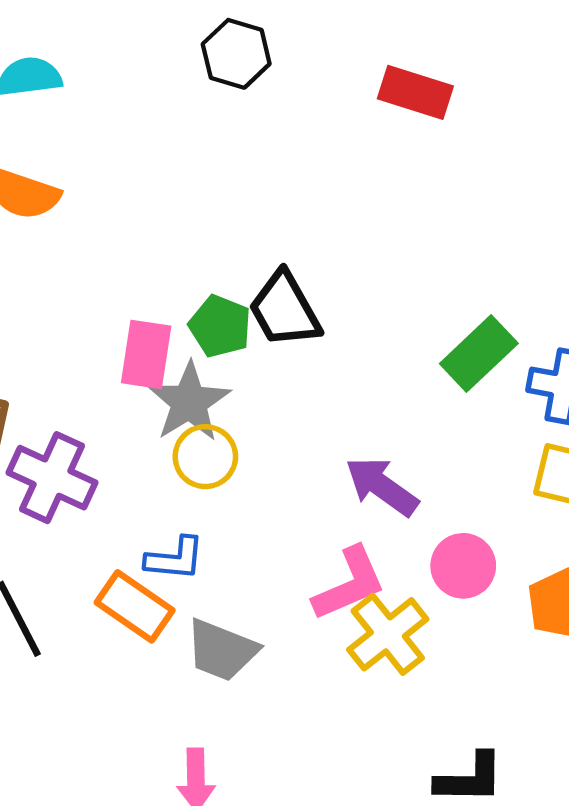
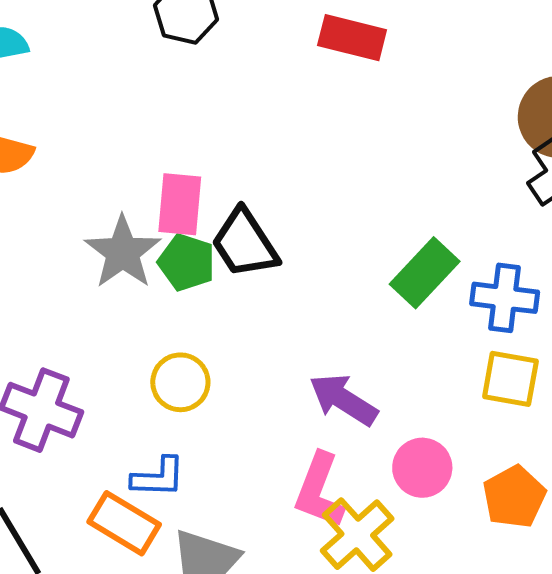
pink rectangle: (146, 354) -> (180, 204), moved
gray star: (189, 402) -> (123, 252), moved
pink L-shape: (349, 584) -> (319, 491), turned 138

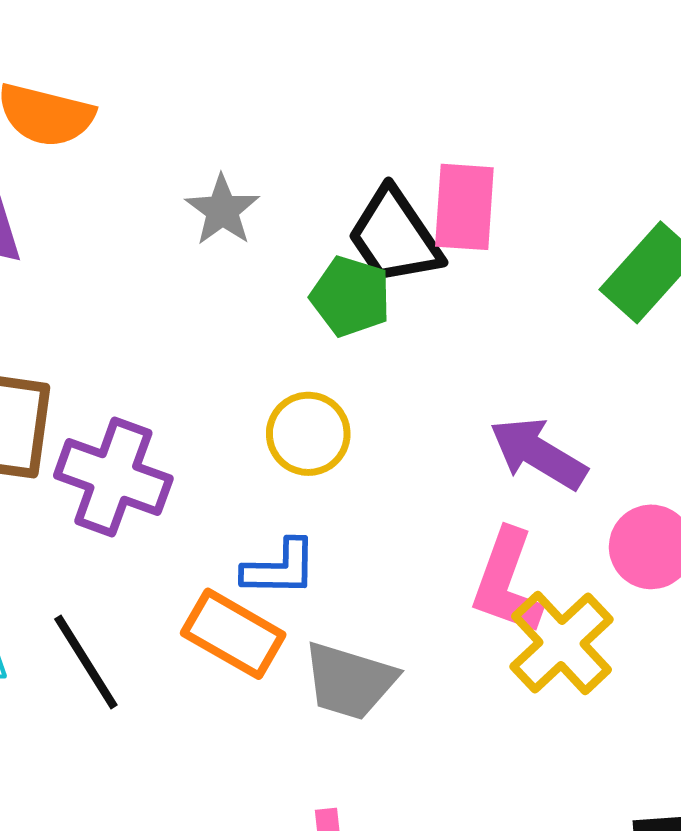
pink rectangle: (180, 204) -> (464, 207), moved
gray star: (123, 252) -> (222, 210), moved, size x0.7
green pentagon: (187, 262) -> (351, 296), moved

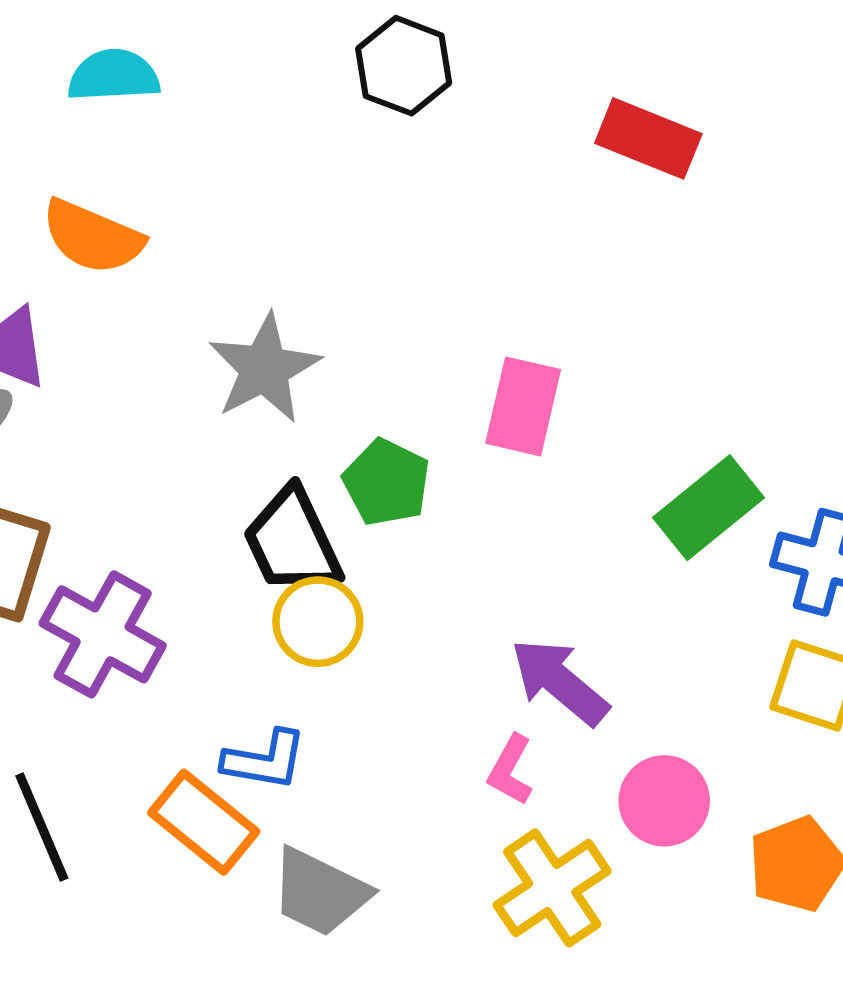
gray star: (222, 210) -> (264, 369), size x1.4
black trapezoid: (395, 236) -> (292, 541), moved
pink L-shape: (507, 582) -> (510, 770), moved, size x0.6

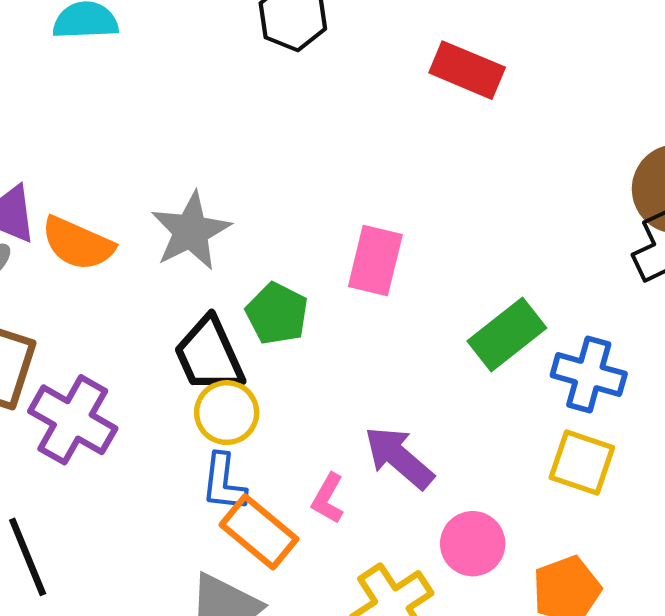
orange semicircle: (93, 237) -> (78, 244), moved
blue L-shape: (265, 760) -> (224, 482), moved, turned 86
pink L-shape: (510, 770) -> (328, 498), moved
orange rectangle: (204, 822) -> (259, 532), moved

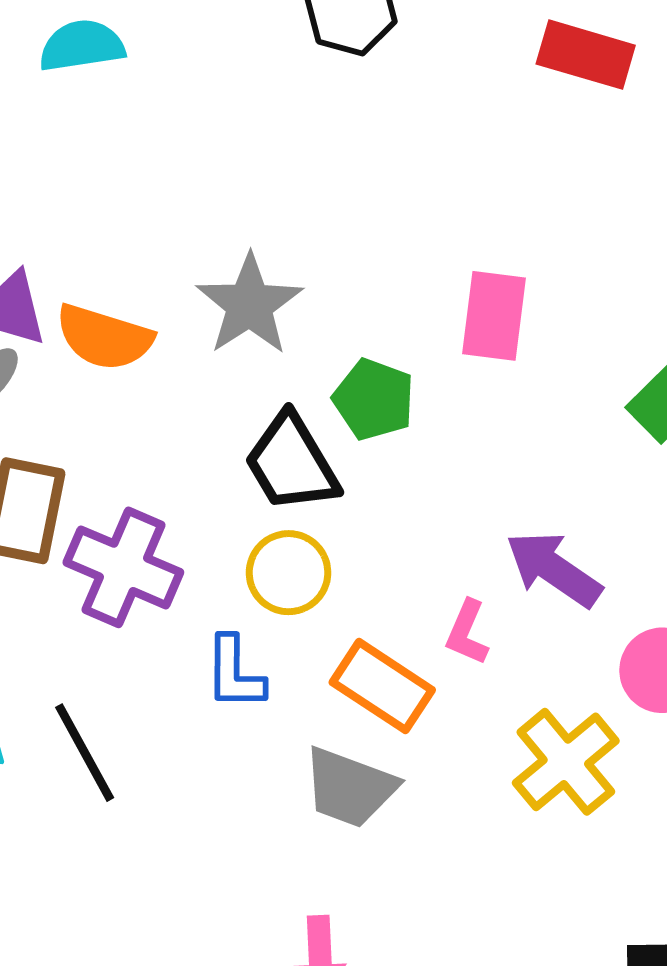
yellow circle: (227, 413) -> (289, 573), moved
blue L-shape: (224, 482) -> (235, 673), moved

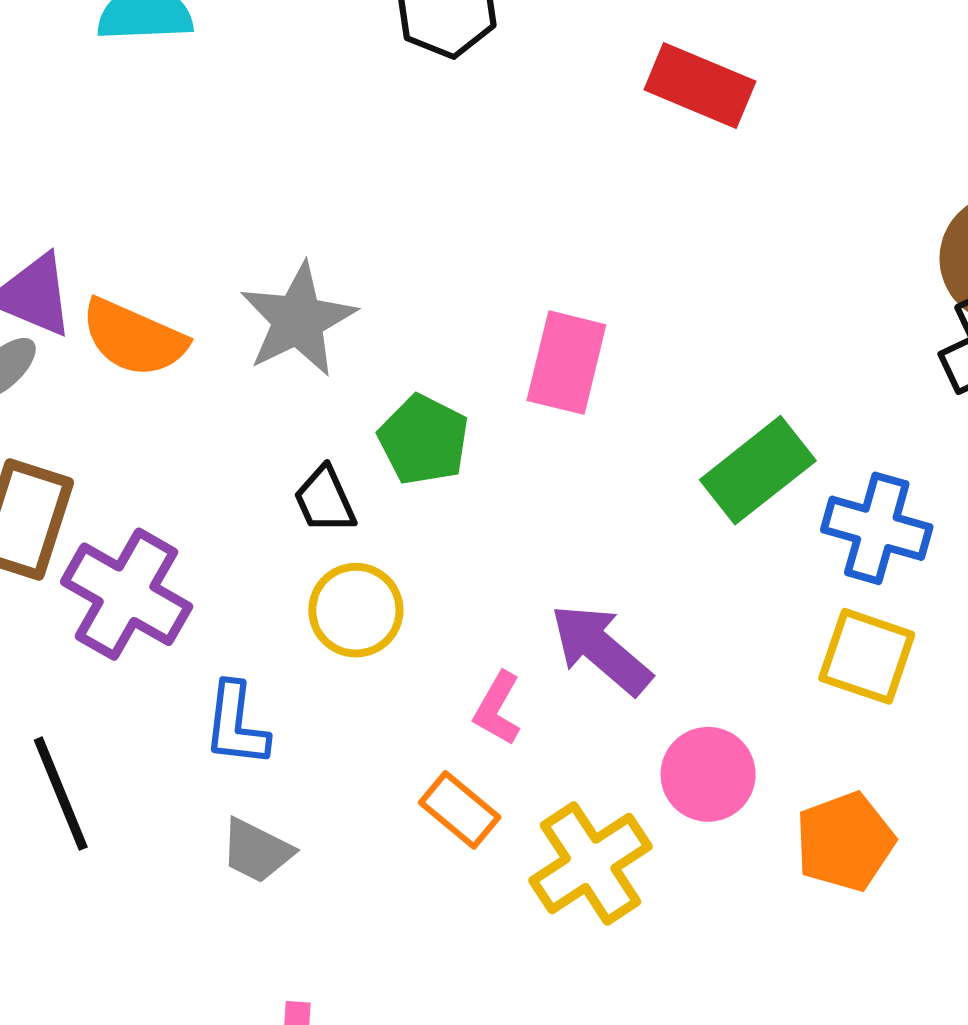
black trapezoid: (291, 463) -> (325, 500), size x0.6
yellow circle: (289, 573) -> (356, 610), moved
orange rectangle: (382, 686) -> (460, 810), moved, size x0.7
gray trapezoid: (350, 787) -> (257, 851), moved, size x0.7

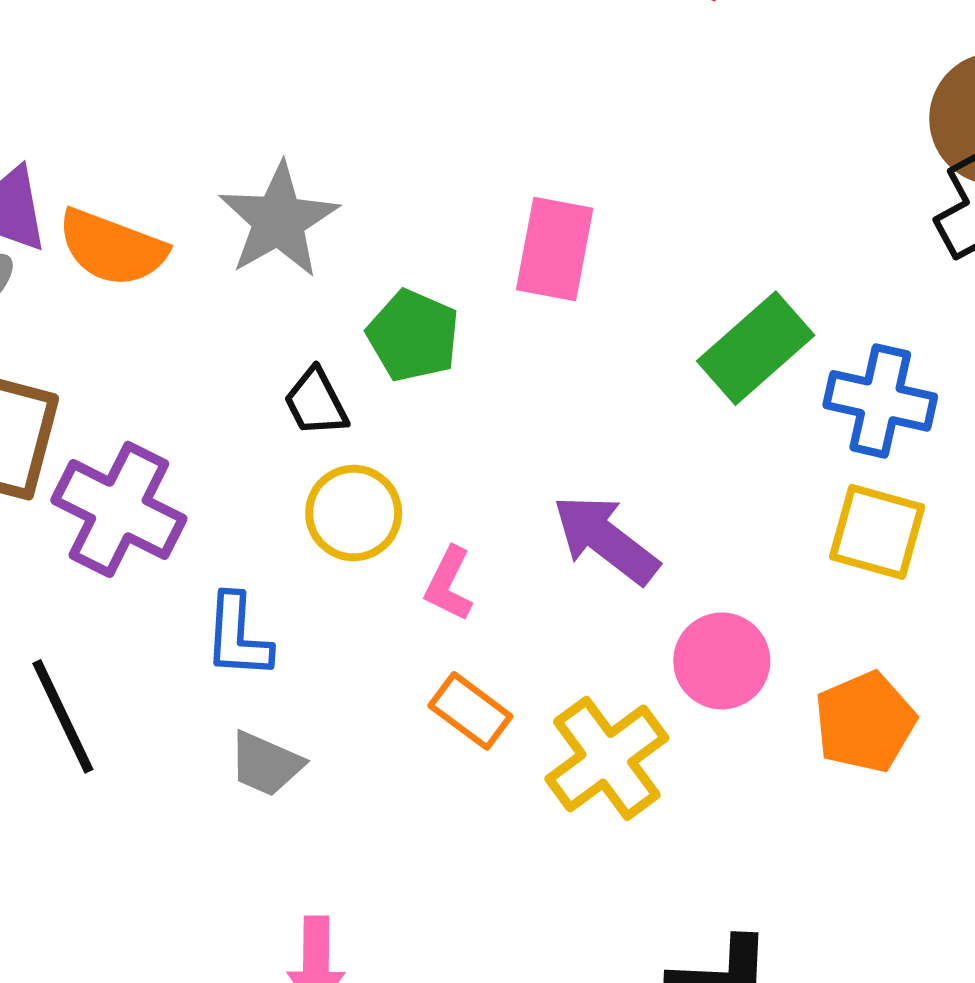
pink L-shape: (498, 709) -> (449, 584), moved

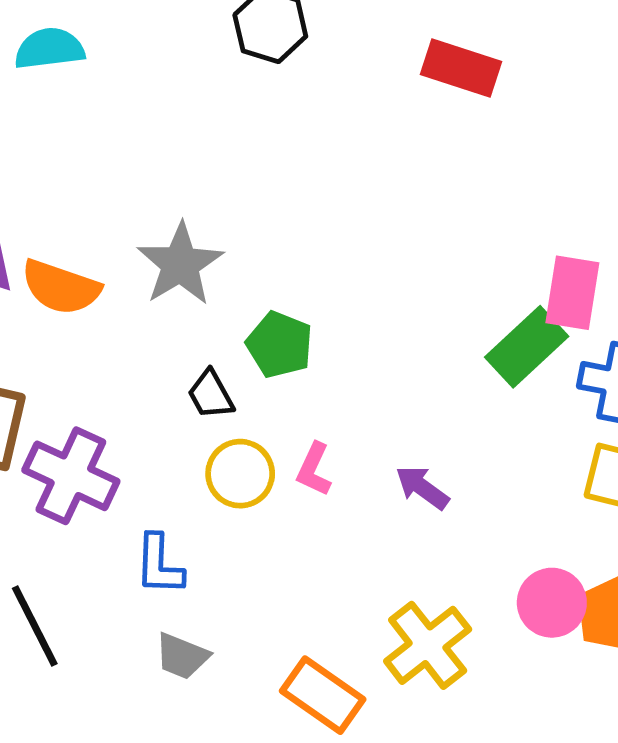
pink rectangle: (555, 249) -> (572, 293), moved
purple arrow: (606, 539) -> (422, 488), size x0.7
pink L-shape: (449, 584) -> (314, 469), moved
pink circle: (722, 661) -> (552, 603), moved
orange rectangle: (470, 711) -> (323, 695), moved, size x1.4

